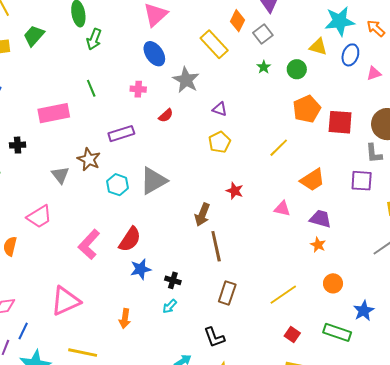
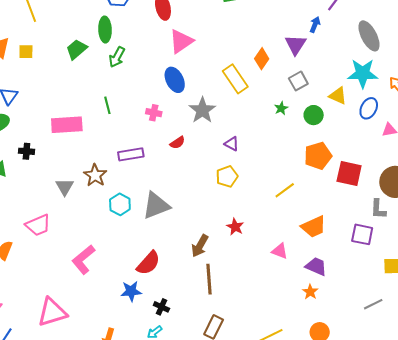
gray square: (263, 34) -> (298, 81), moved
green trapezoid: (34, 36) -> (77, 49), moved
red semicircle: (130, 239) -> (148, 263), moved

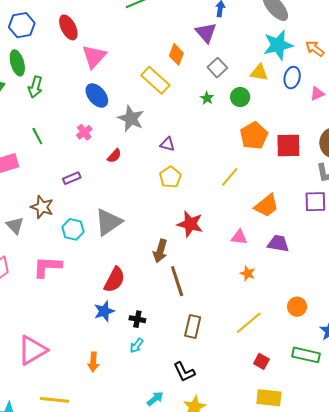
pink cross: (154, 113) -> (84, 132), turned -35
purple rectangle: (131, 154) -> (72, 178), size x0.7
red star: (235, 227) -> (190, 224), size x1.5
pink L-shape: (83, 260) -> (47, 267), moved, turned 56
orange star: (310, 292) -> (248, 273), moved

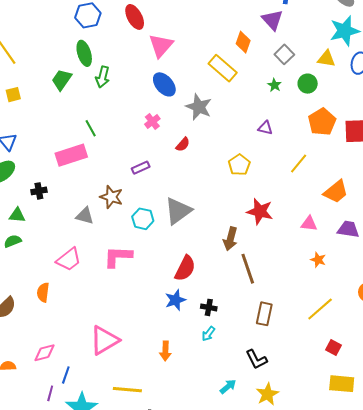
green line: (37, 136) -> (91, 128), moved
purple triangle: (167, 144) -> (265, 128), moved
gray triangle: (15, 225) -> (85, 216), turned -30

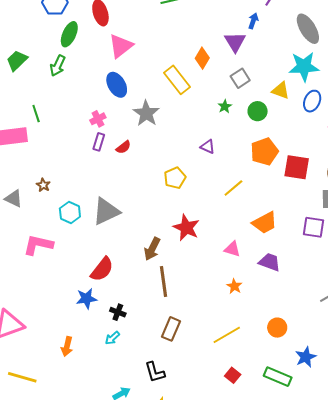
green ellipse: (84, 53) -> (69, 34), moved, turned 30
purple rectangle: (141, 168) -> (99, 142), moved, turned -60
brown star: (111, 197) -> (43, 185), size x0.6

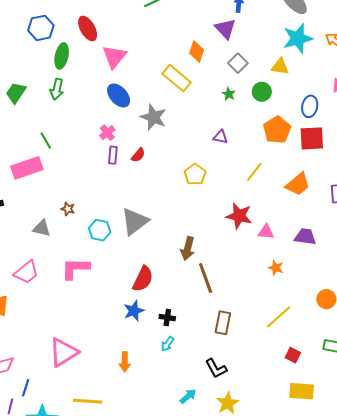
blue ellipse: (312, 101) -> (310, 106), moved
orange trapezoid: (265, 223) -> (298, 184), moved
red star: (186, 228) -> (239, 216), moved

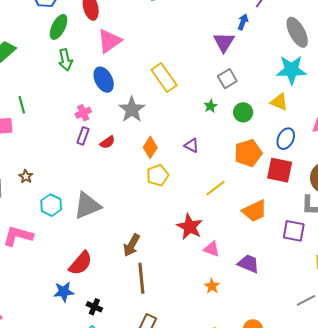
orange diamond: (197, 52) -> (150, 147), moved
yellow triangle: (280, 67) -> (279, 102), moved
green arrow: (57, 89) -> (65, 60), moved, turned -40

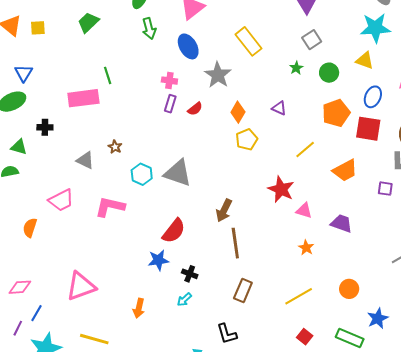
pink cross: (83, 113) -> (169, 81), turned 35
gray triangle: (87, 206) -> (178, 173), turned 44
purple square: (294, 231) -> (385, 189), size x0.7

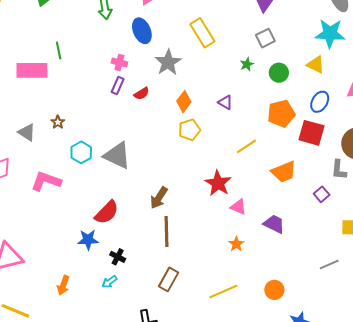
purple square: (385, 189) -> (322, 194), turned 35

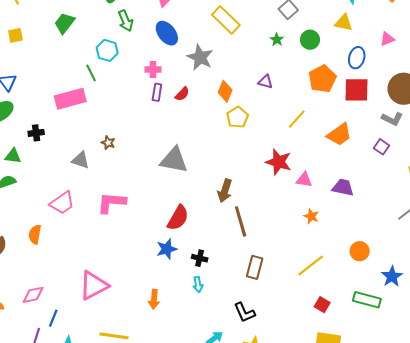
cyan hexagon: (81, 152) -> (107, 50), moved
gray L-shape: (339, 170) -> (392, 119), turned -55
cyan arrow: (109, 282) -> (198, 284), turned -49

